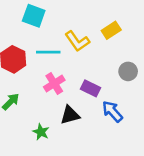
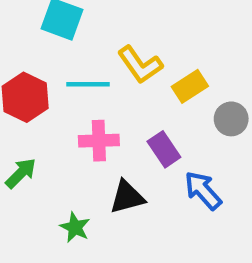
yellow rectangle: (111, 30) -> (190, 86), moved
pink cross: (54, 84) -> (99, 141), turned 30
purple rectangle: (91, 88) -> (164, 149), turned 30

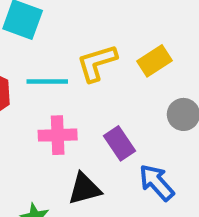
yellow L-shape: (140, 65) -> (97, 63), turned 108
yellow rectangle: (190, 86) -> (155, 61), moved

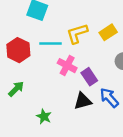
pink cross: (58, 135) -> (67, 66), moved, turned 30
black triangle: (84, 189) -> (83, 101), moved

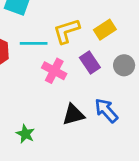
purple rectangle: (89, 77) -> (90, 63), moved

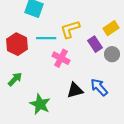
yellow rectangle: (105, 30) -> (111, 28), moved
purple rectangle: (90, 63) -> (95, 44), moved
green star: (25, 134) -> (40, 104), size x1.5

